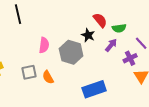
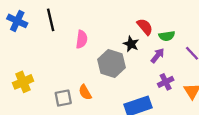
pink semicircle: (44, 45) -> (82, 39), moved
purple cross: (130, 58) -> (166, 82), moved
gray square: (29, 72) -> (63, 98), moved

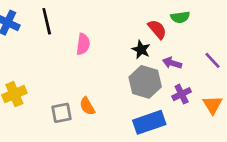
green semicircle: (167, 36) -> (180, 17), moved
purple arrow: (158, 55) -> (172, 63), turned -112
gray hexagon: (112, 64) -> (145, 82), moved

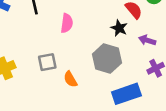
gray hexagon: (145, 82) -> (107, 58), moved
gray square: (62, 113) -> (47, 62), moved

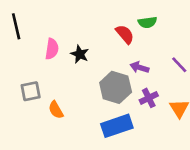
black star: (119, 28) -> (80, 54), moved
gray hexagon: (107, 58) -> (116, 87), moved

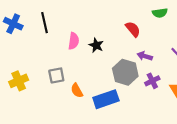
green semicircle: (147, 22) -> (160, 13), moved
blue rectangle: (117, 126) -> (106, 99), moved

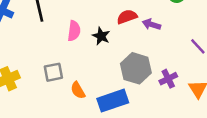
red semicircle: (133, 29) -> (127, 17), moved, turned -70
purple arrow: (145, 56) -> (151, 24), moved

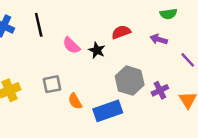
purple arrow: (151, 24) -> (159, 39), moved
pink semicircle: (74, 31) -> (71, 45), turned 126

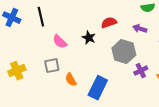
pink semicircle: (71, 45) -> (60, 42), moved
gray hexagon: (130, 81) -> (124, 52), moved
blue rectangle: (108, 111) -> (98, 88), turned -45

